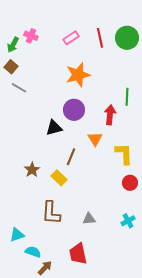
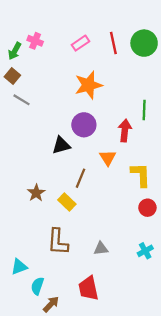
cyan semicircle: (33, 252) -> (37, 286), turned -91

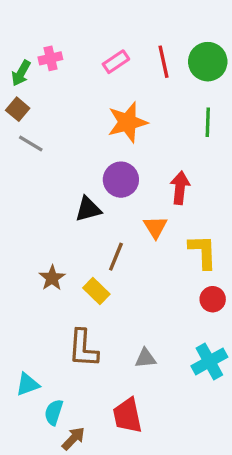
pink cross: (35, 41) -> (50, 58), turned -35
green line: (144, 110) -> (208, 122), moved
cyan cross: (145, 251) -> (209, 361), size x1.5

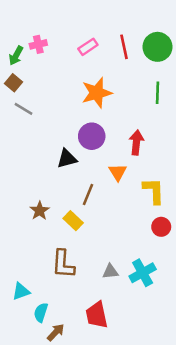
cyan cross: (209, 361) -> (143, 273), moved

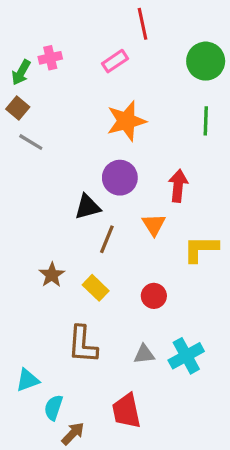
red line: (124, 47) -> (143, 24), moved
yellow L-shape: (154, 191) -> (201, 249), turned -88
brown line: (88, 195) -> (107, 239), moved
red circle: (161, 227) -> (154, 296), moved

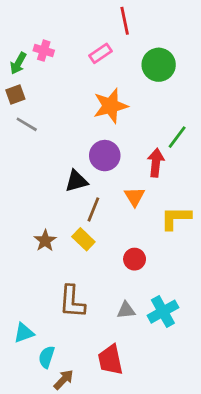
pink cross: (50, 58) -> (44, 51), turned 30
green circle: (206, 61) -> (159, 65), moved
brown square: (18, 108) -> (15, 95), turned 30
green line: (206, 121) -> (177, 137), moved, turned 35
yellow rectangle: (96, 288) -> (83, 239), moved

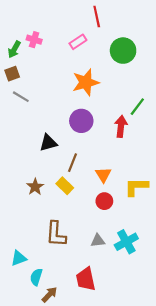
black triangle: (76, 181) -> (48, 143), moved
orange triangle: (135, 197) -> (103, 175), moved
yellow L-shape: (176, 218) -> (136, 187), moved

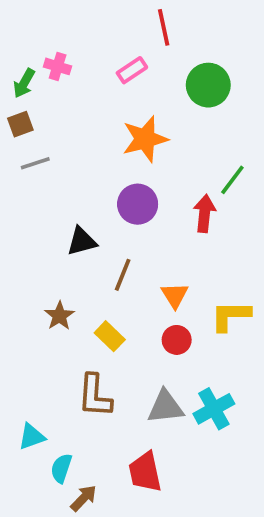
gray line: (21, 97) -> (35, 163), turned -49
yellow rectangle: (65, 186) -> (110, 336), moved
gray triangle: (98, 241) -> (165, 407), size x1.5

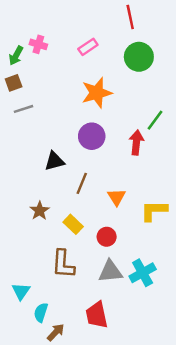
red line: (164, 27) -> (130, 17), moved
red circle: (177, 340) -> (107, 237), moved
cyan triangle: (32, 437) -> (21, 291), turned -36

